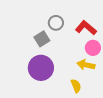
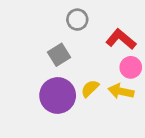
gray circle: (56, 23) -> (77, 20), moved
yellow semicircle: (76, 86) -> (90, 88), moved, turned -112

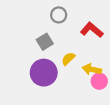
pink circle: (131, 67) -> (99, 81), moved
yellow semicircle: (90, 88) -> (68, 59), moved

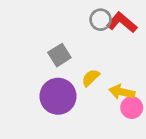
gray circle: (59, 15) -> (101, 20), moved
red L-shape: (92, 30) -> (122, 22), moved

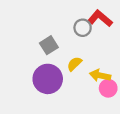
gray circle: (101, 20) -> (83, 28), moved

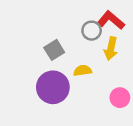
yellow semicircle: (74, 64) -> (83, 71), turned 35
yellow arrow: (100, 75) -> (111, 49), moved, turned -90

